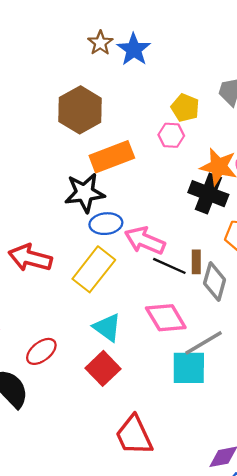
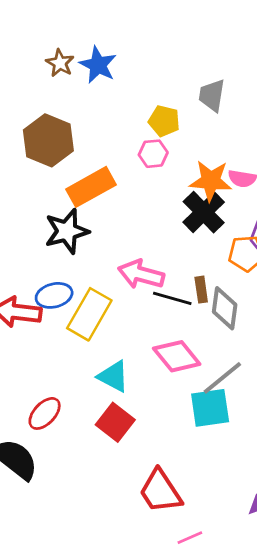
black cross: (208, 194) -> (204, 212), turned 33
blue ellipse: (106, 224) -> (54, 295), moved

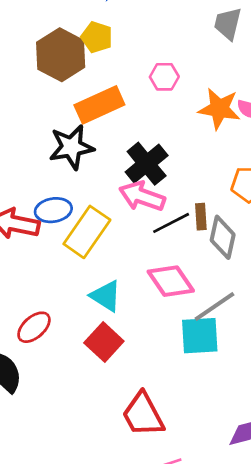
yellow pentagon: (164, 121) -> (97, 37), moved
black cross: (204, 212) -> (147, 164), moved
black line: (172, 298) -> (171, 223), turned -48

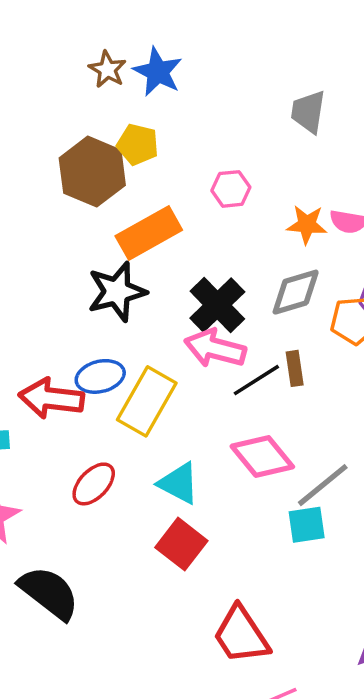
orange star: (219, 109) -> (307, 225), size x0.7
gray diamond: (223, 237) -> (296, 292), moved, turned 66
red ellipse: (34, 327) -> (94, 484), moved
cyan square: (200, 336) -> (307, 525), size x0.7

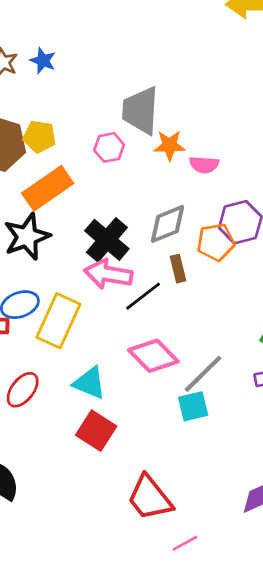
blue star: (158, 72) -> (43, 61), size x0.7
gray trapezoid: (308, 112) -> (141, 111), moved, size x1.4
yellow pentagon: (138, 144) -> (39, 137), moved
orange star: (307, 225) -> (169, 145), moved
brown rectangle: (295, 368) -> (178, 269), moved

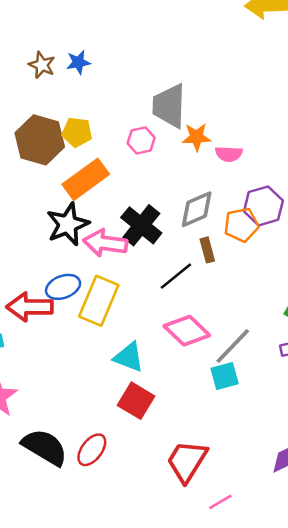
blue star: (43, 61) -> (78, 62), turned -30
pink arrow: (108, 274) -> (105, 243), moved
red ellipse: (23, 390) -> (92, 450), moved
red trapezoid: (150, 498) -> (187, 461), turned 72

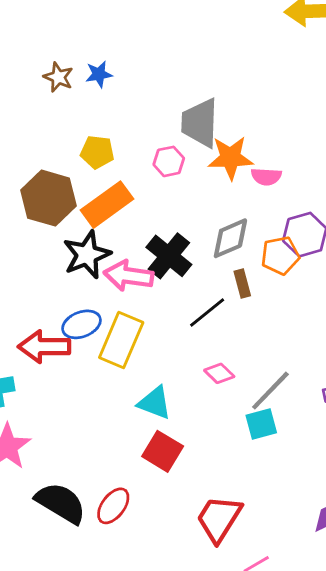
orange star: (197, 137) -> (230, 158), size x1.4
brown hexagon: (40, 140) -> (48, 198), moved
pink diamond: (187, 331) -> (219, 373), size x0.6

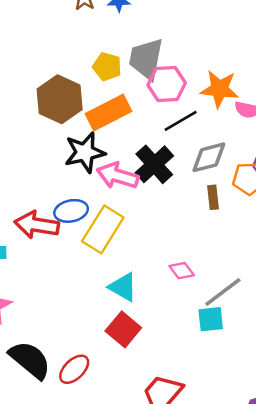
gray trapezoid: (200, 123) -> (146, 59), moved
pink hexagon: (169, 161) -> (167, 84), size x1.4
black line: (207, 313) -> (181, 121), moved

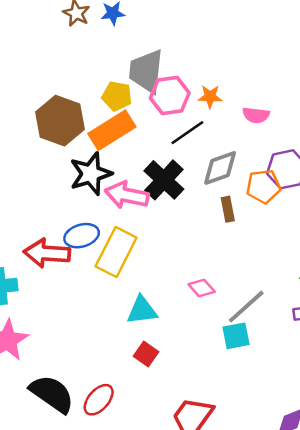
yellow pentagon: (107, 67) -> (117, 96), moved
orange star: (220, 89) -> (210, 97), moved, size x0.6
cyan triangle: (123, 287) -> (142, 310), turned -32
red square: (123, 329) -> (146, 354), size x0.7

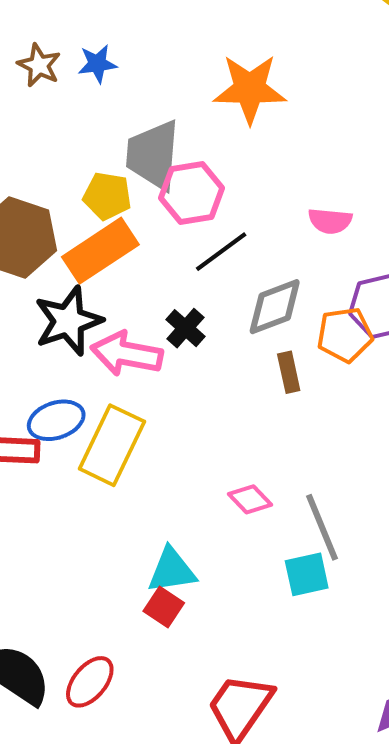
orange star: (210, 97) -> (250, 89), moved, size x1.8
black cross: (164, 180) -> (185, 328), size x0.6
gray line: (246, 307) -> (322, 527), turned -69
cyan triangle: (142, 310) -> (172, 570), moved

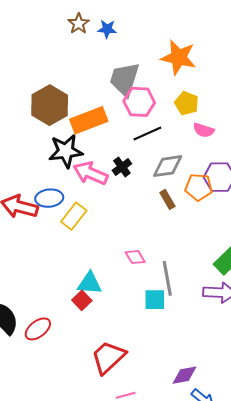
yellow pentagon: (107, 196) -> (187, 103), moved
brown rectangle: (289, 372) -> (167, 199), turned -30
yellow rectangle: (112, 445) -> (74, 216), size x0.7

